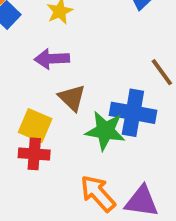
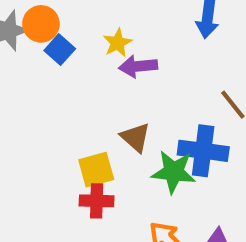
purple arrow: (52, 59) -> (138, 66), moved
yellow square: (35, 126) -> (96, 170), turned -36

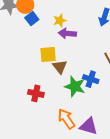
blue cross: (203, 151) -> (91, 79), size x0.7
yellow square: (96, 170) -> (48, 54), moved

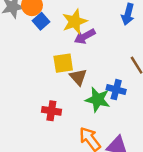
yellow star: (60, 21) -> (75, 22), size x1.5
purple arrow: (67, 33) -> (85, 36), turned -30

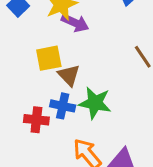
purple arrow: (85, 36) -> (75, 23), turned -125
blue cross: (116, 90) -> (63, 106), moved

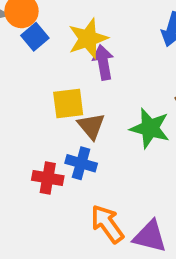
purple arrow: (75, 23) -> (103, 62), turned -128
green star: (95, 103) -> (150, 128), moved

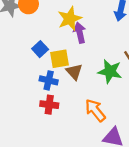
blue square: (35, 37) -> (40, 49), moved
blue cross: (81, 163) -> (49, 80), moved
orange arrow: (107, 224) -> (95, 110), moved

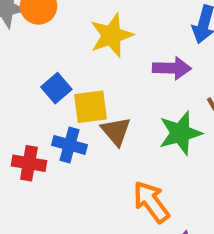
purple arrow: (80, 33) -> (172, 68), moved, turned 102
green star: (110, 71) -> (180, 133), turned -30
red cross: (49, 105) -> (29, 163), moved

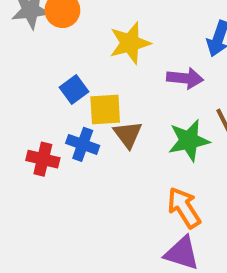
orange arrow: (151, 202) -> (184, 208), moved

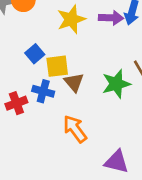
purple arrow: (185, 78) -> (111, 18), moved
red cross: (43, 159) -> (16, 103), turned -30
orange arrow: (184, 208) -> (75, 129), moved

